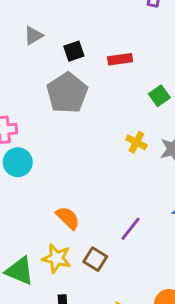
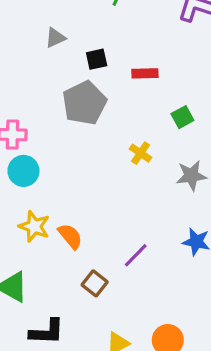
yellow cross: (136, 142) -> (141, 153), moved
yellow star: (57, 258) -> (34, 226), moved

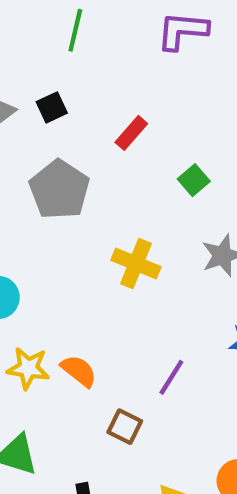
black square: (97, 59) -> (52, 107), moved
red rectangle: (145, 73) -> (131, 133), turned -35
yellow cross: (141, 153) -> (136, 264), moved, size x1.5

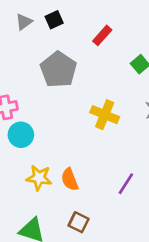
orange semicircle: (79, 371) -> (70, 180), turned -150
brown square: (125, 427) -> (79, 222), moved

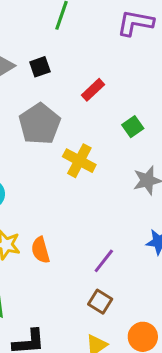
yellow cross: (105, 115) -> (79, 161), moved
brown square: (79, 222) -> (100, 302), moved

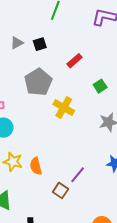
brown square: (100, 302) -> (60, 190), moved

